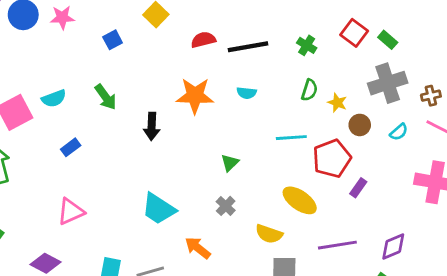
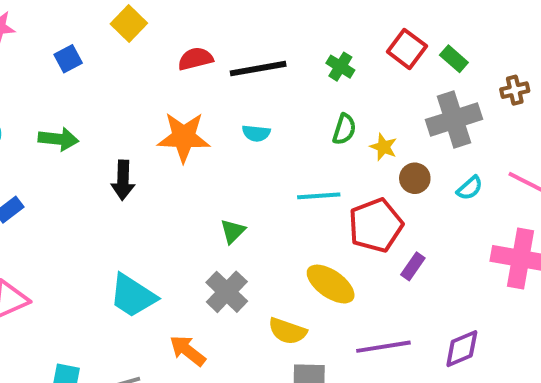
brown cross: (431, 96) -> (515, 90), moved
green arrow: (106, 97) -> (58, 139), turned -48
gray cross: (226, 206) -> (227, 292), size x1.5

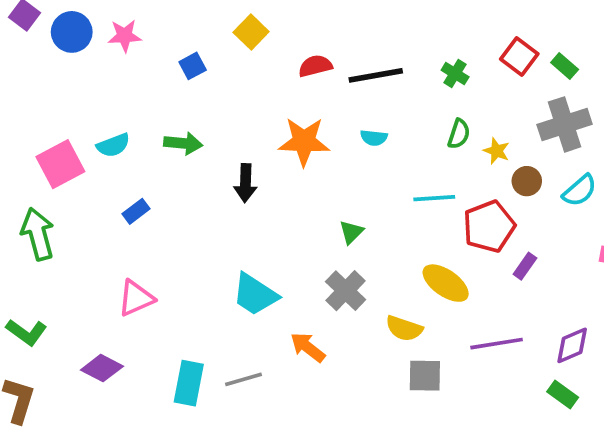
cyan semicircle: (470, 188) -> (580, 191), size x1.4

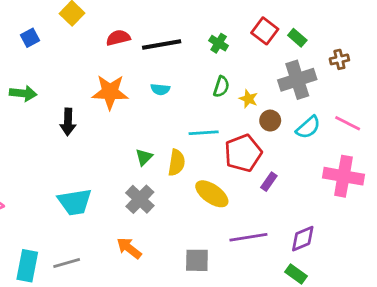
cyan trapezoid: (255, 294) -> (75, 202), turned -42
yellow semicircle: (404, 328) -> (177, 163), moved, turned -100
orange arrow: (308, 347) -> (129, 248), moved

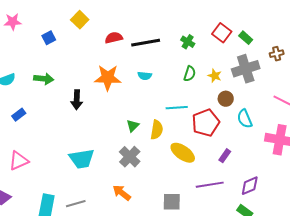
yellow star: (248, 99) -> (215, 76), moved
cyan semicircle: (308, 127) -> (245, 119), moved, turned 108
purple rectangle: (269, 182) -> (225, 156), moved

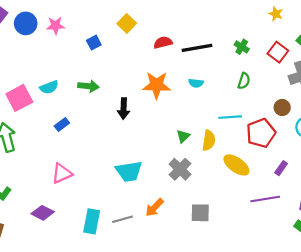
red square: (222, 33) -> (278, 52), moved
yellow star: (215, 76) -> (276, 14), moved
orange arrow: (122, 193) -> (154, 208), moved, turned -84
gray square: (172, 202) -> (200, 213), moved

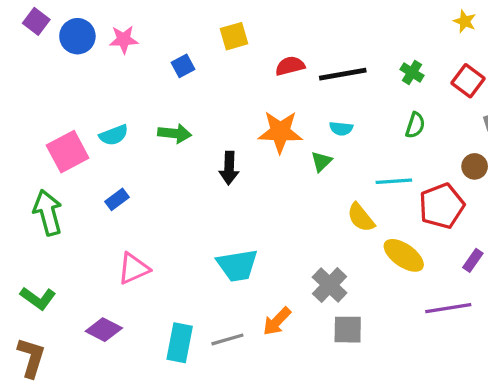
yellow square: (127, 23) -> (234, 36), turned 30
blue rectangle: (62, 125) -> (117, 199), moved
green triangle: (183, 136) -> (321, 161), moved
yellow semicircle: (209, 140) -> (361, 217), turned 132
gray cross: (180, 169) -> (330, 285), moved

